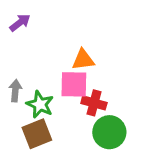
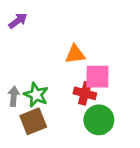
pink square: (74, 84) -> (97, 77), moved
gray arrow: (15, 91) -> (14, 96), moved

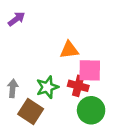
green star: (36, 95) -> (47, 87), moved, turned 30
brown square: (33, 121) -> (31, 112), turned -35

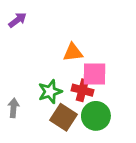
gray arrow: (13, 88) -> (14, 108), moved
brown square: (31, 112) -> (63, 117), moved

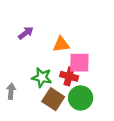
purple arrow: (18, 20) -> (26, 33), moved
green star: (50, 92) -> (42, 77), turned 30

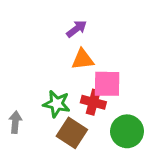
purple arrow: (26, 33) -> (76, 29), moved
green circle: (81, 98) -> (127, 131), moved

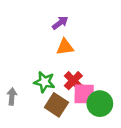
pink square: (107, 84) -> (84, 94), moved
red cross: (93, 102) -> (73, 81), turned 30

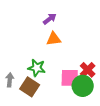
red cross: (73, 81) -> (88, 70), moved
brown square: (56, 105) -> (30, 87), moved

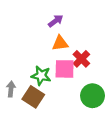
red cross: (88, 70) -> (81, 59), moved
pink square: (70, 78) -> (65, 69), moved

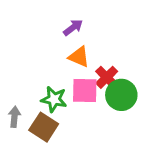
orange triangle: (60, 43) -> (79, 57), turned 30
green circle: (93, 96) -> (121, 95), moved

